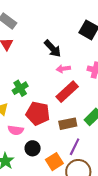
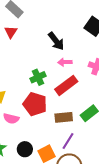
green cross: (20, 88) -> (38, 77), moved
black circle: (33, 148) -> (25, 149), moved

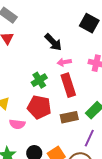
red rectangle: (66, 85) -> (68, 85), turned -65
purple line: (68, 141) -> (89, 138), moved

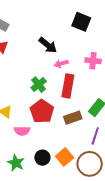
red rectangle: (68, 85) -> (68, 86), turned 35
red pentagon: (39, 107) -> (42, 111), turned 30

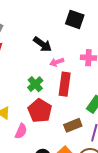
brown rectangle: (73, 118) -> (73, 125), moved
pink semicircle: (22, 131) -> (21, 131), turned -63

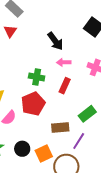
green cross: (35, 84) -> (37, 77), turned 35
red rectangle: (65, 84) -> (65, 86), size x0.7

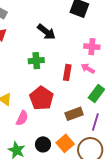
pink arrow: (64, 62) -> (88, 68), moved, turned 48
green cross: (37, 77) -> (36, 61), moved

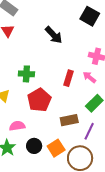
green cross: (36, 61) -> (26, 74), moved
pink semicircle: (22, 118) -> (17, 126), moved, turned -133

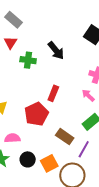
green cross: (26, 74) -> (28, 60), moved
red rectangle: (68, 78) -> (53, 93), moved
brown rectangle: (69, 120) -> (65, 137), turned 42

